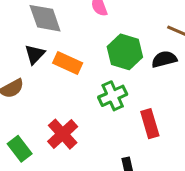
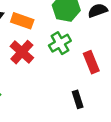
red cross: (63, 134) -> (22, 52), moved

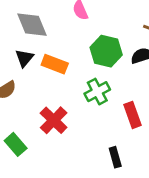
red cross: (22, 52) -> (54, 120), moved

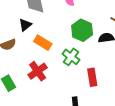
orange rectangle: (55, 64) -> (43, 43), moved
green cross: (97, 92) -> (71, 57), turned -36

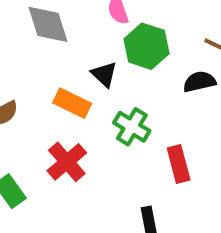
black triangle: (25, 25) -> (104, 74), moved, turned -32
green hexagon: (82, 30) -> (147, 46), moved

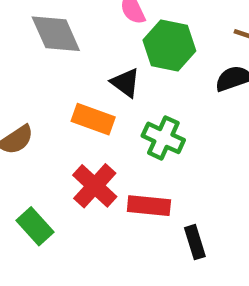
red rectangle: (179, 164) -> (149, 206), moved, turned -63

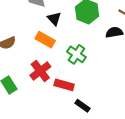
black triangle: (125, 83) -> (54, 19), moved
black rectangle: (195, 242) -> (83, 106), turned -48

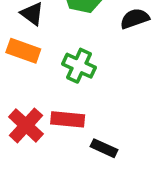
red cross: (40, 71) -> (26, 125), moved

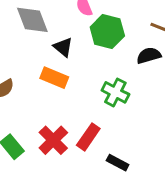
green cross: (79, 66) -> (115, 92), moved
red rectangle: (68, 119) -> (88, 137), turned -64

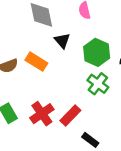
green hexagon: (107, 31) -> (97, 52), moved
orange rectangle: (54, 78) -> (36, 62), moved

